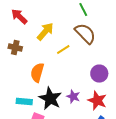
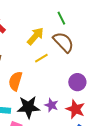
yellow arrow: (45, 32) -> (35, 36), moved
black star: (50, 98) -> (28, 107), turned -30

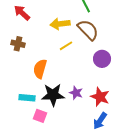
yellow arrow: (35, 36) -> (60, 24), turned -138
purple circle: (77, 82) -> (102, 59), moved

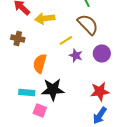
yellow arrow: (60, 24) -> (45, 18), moved
purple star: (76, 93) -> (76, 55), moved
red star: (100, 97) -> (100, 91), turned -30

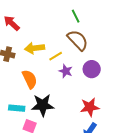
yellow arrow: (45, 18) -> (35, 48), moved
orange semicircle: (40, 63) -> (30, 79), turned 138

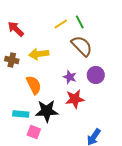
yellow line: (56, 56) -> (61, 24), moved
red star: (90, 107) -> (75, 99), moved

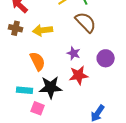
brown cross: (12, 60) -> (16, 28), moved
purple circle: (96, 75) -> (106, 58), moved

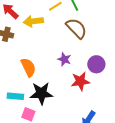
yellow arrow: (43, 30) -> (33, 21), moved
red star: (79, 75) -> (80, 81), moved

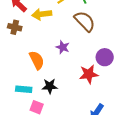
purple star: (64, 59) -> (63, 47), moved
black star: (41, 93) -> (50, 86), size x0.7

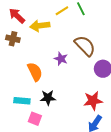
brown semicircle: (85, 21) -> (85, 46), moved
red star: (89, 74) -> (93, 101), moved

